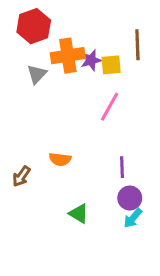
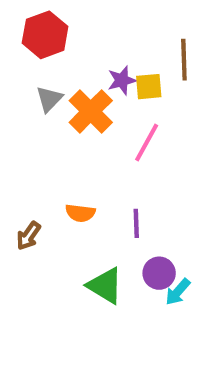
orange cross: (68, 56) -> (91, 111), moved, turned -36
purple line: (122, 167) -> (136, 223), moved
purple circle: (130, 198) -> (159, 273), moved
green triangle: (79, 214) -> (105, 286), size x1.4

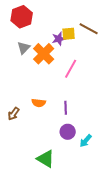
brown line: (184, 60) -> (89, 29), turned -60
yellow square: (149, 87) -> (69, 34), moved
purple circle: (159, 273) -> (68, 132), moved
green triangle: (105, 286) -> (46, 159), moved

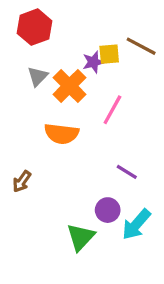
orange semicircle: (39, 103) -> (62, 134), moved, size x1.5
purple line: (66, 108) -> (127, 172), moved, turned -56
cyan arrow: (86, 141) -> (136, 224), size x1.5
green triangle: (46, 159) -> (81, 237), moved, turned 42

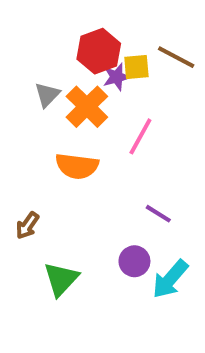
red hexagon: (34, 27) -> (99, 51), moved
green triangle: (81, 237) -> (61, 279), moved

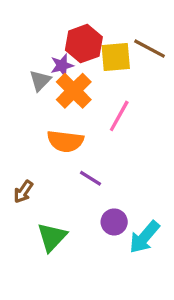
yellow square: (136, 67) -> (116, 57), size x1.4
purple star: (117, 77) -> (62, 65), moved
purple line: (158, 214) -> (91, 178), moved

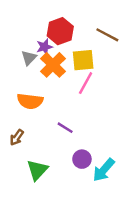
yellow square: (116, 57) -> (83, 60), moved
orange semicircle: (65, 141) -> (30, 101), moved

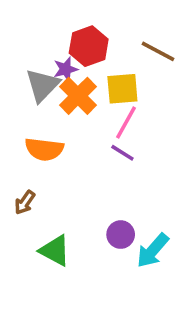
gray triangle: (29, 58) -> (42, 85), size x1.5
purple line: (65, 128) -> (122, 153), moved
green triangle: (37, 170) -> (55, 251), turned -45

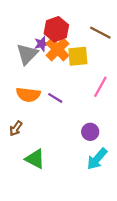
orange cross: (78, 96) -> (58, 49), moved
pink line: (126, 123) -> (100, 87), moved
purple line: (122, 153) -> (55, 98), moved
purple circle: (121, 235) -> (90, 132), moved

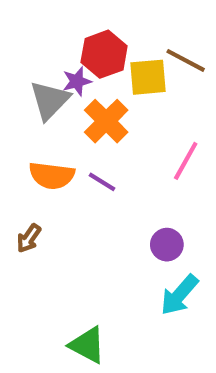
orange cross: (58, 49) -> (106, 121), moved
yellow square: (78, 56) -> (148, 77), moved
green triangle: (35, 159) -> (87, 345), moved

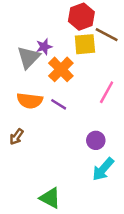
red hexagon: (104, 54) -> (81, 17), moved

